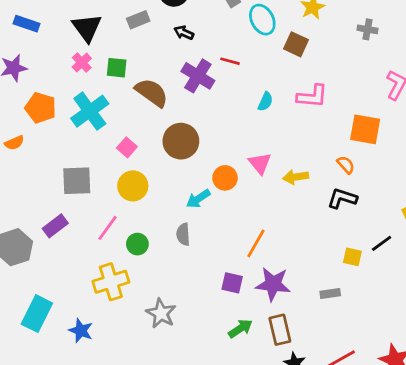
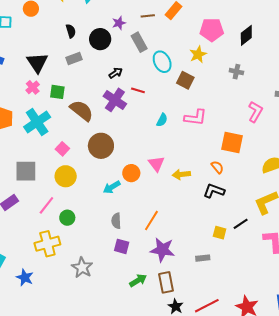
black arrow: (184, 33) -> (116, 73), moved, turned 120
gray semicircle: (183, 234) -> (116, 221), moved
purple square: (232, 283) -> (122, 246), moved

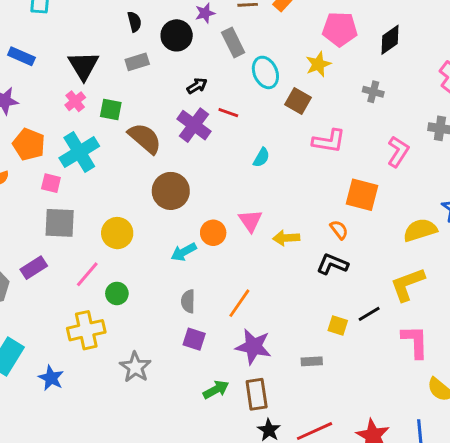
pink L-shape: (195, 118) -> (329, 141), moved
pink square: (62, 149) -> (51, 183), moved, turned -32

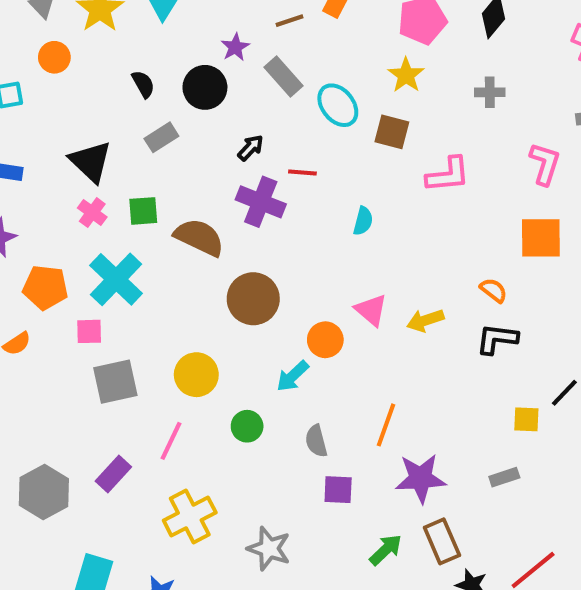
orange square: (362, 195) -> (541, 238), moved
purple rectangle: (34, 268) -> (113, 474), moved
green circle: (117, 293) -> (247, 426), moved

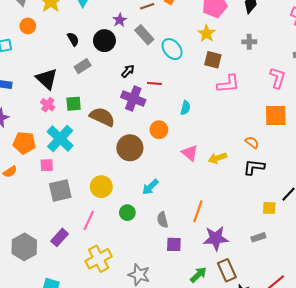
brown square: (392, 132) -> (213, 60), moved
orange circle: (325, 340) -> (159, 130), moved

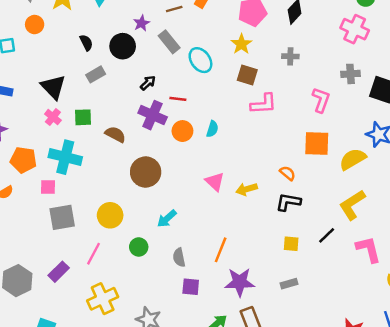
brown semicircle: (102, 117) -> (115, 134), size x0.7
orange circle: (159, 130) -> (182, 131), moved
cyan cross: (60, 139) -> (65, 157), turned -32
yellow square: (269, 208) -> (291, 244), moved

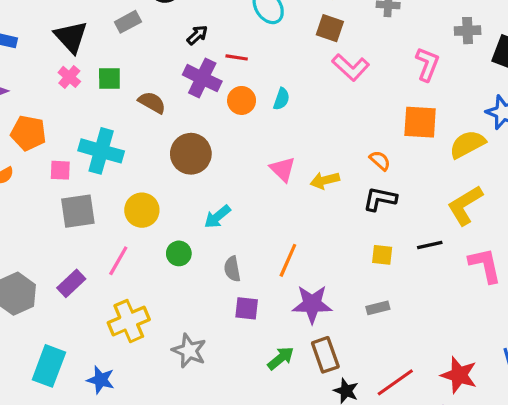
pink L-shape: (264, 104) -> (351, 67), turned 44
cyan cross: (65, 157) -> (101, 151), moved
black line: (327, 235) -> (430, 245), turned 30

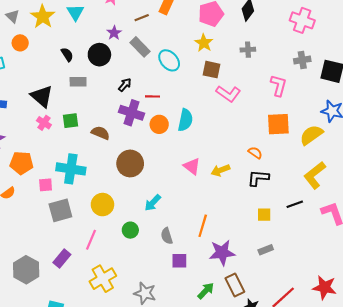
gray rectangle: (128, 22) -> (78, 82), turned 35
cyan semicircle: (281, 99) -> (185, 120), size x1.5

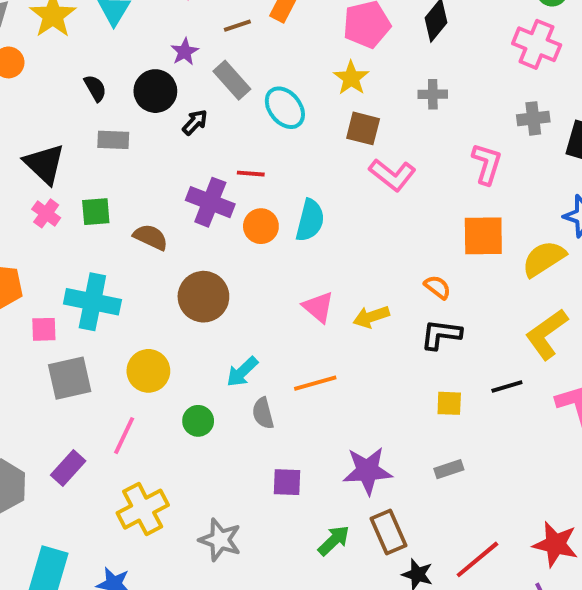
black arrow: (125, 85) -> (195, 122), moved
orange line: (203, 226) -> (315, 383), moved, turned 55
gray semicircle: (167, 236) -> (263, 413), moved

